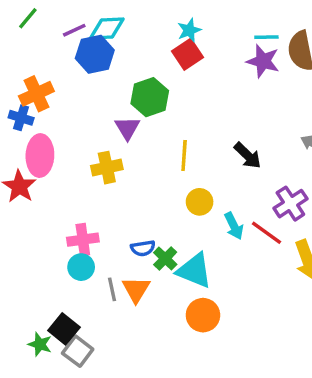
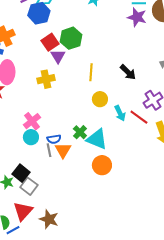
red square: (188, 54) -> (50, 42), moved
pink cross: (83, 240) -> (32, 121), turned -30
blue semicircle: (143, 248) -> (54, 139), moved

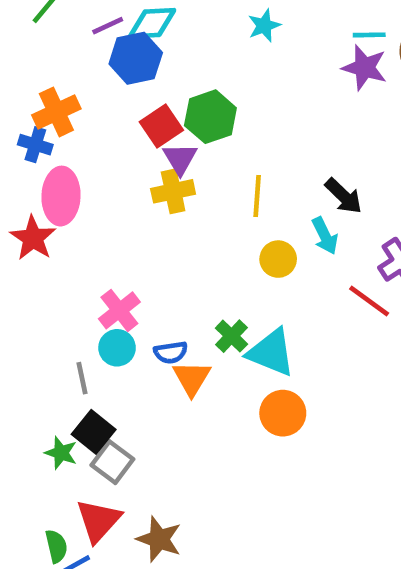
yellow cross: (46, 79) -> (173, 191), moved
cyan arrow: (120, 113) -> (325, 236), moved
gray line: (49, 150) -> (82, 378), moved

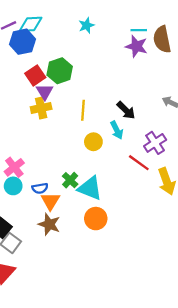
brown star: (159, 539) -> (49, 224), moved

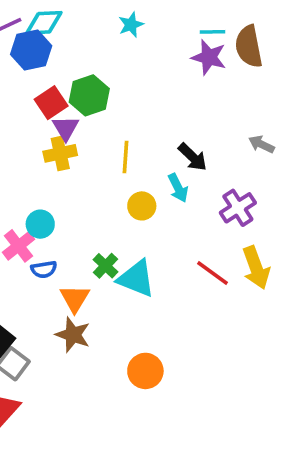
red line: (139, 163) -> (212, 273), moved
cyan circle: (13, 186) -> (40, 224), moved
blue semicircle: (40, 188) -> (44, 269), moved
orange circle: (96, 219) -> (145, 371), moved

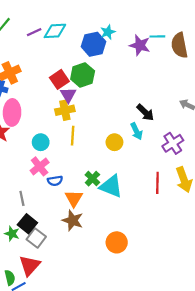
blue hexagon: (31, 50) -> (94, 44), moved
purple star: (209, 57) -> (140, 45), moved
yellow line: (125, 157) -> (73, 136), moved
cyan circle: (40, 224) -> (41, 142), moved
red line: (212, 273) -> (157, 183), turned 55

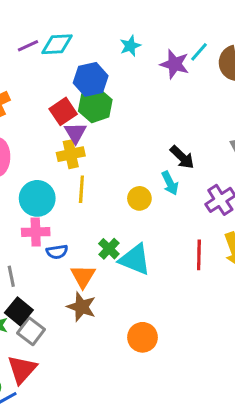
cyan line: (157, 36) -> (199, 52), turned -48
blue hexagon: (94, 44) -> (91, 79), moved
cyan circle: (41, 142) -> (37, 198), size x1.5
pink cross: (40, 166) -> (36, 232), turned 36

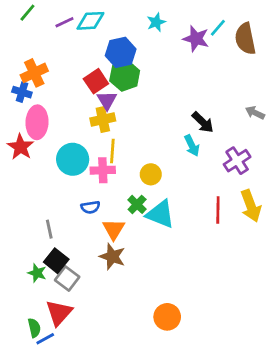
yellow circle: (139, 198) -> (151, 174), moved
pink cross: (36, 232) -> (103, 170), moved
orange circle: (142, 337) -> (167, 317), moved

